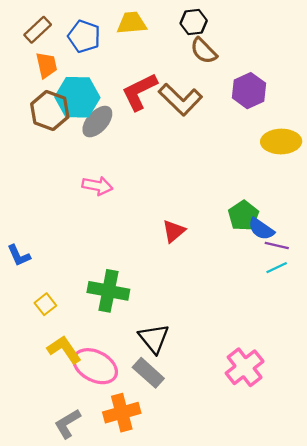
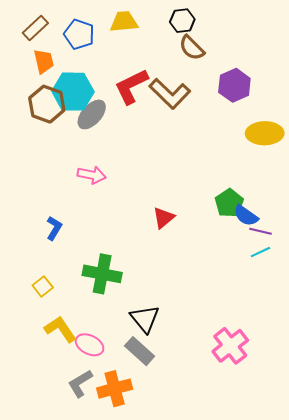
blue L-shape: (19, 255) -> (54, 228), moved, turned -125
pink ellipse: (95, 366) -> (90, 345), size x0.7
gray L-shape: (68, 424) -> (80, 383), moved

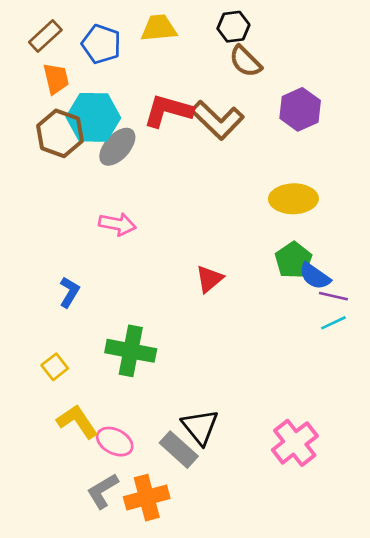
red L-shape: (131, 86) -> (168, 111), turned 42
yellow ellipse: (265, 133) -> (293, 199), moved
black triangle: (145, 319) -> (200, 427), moved

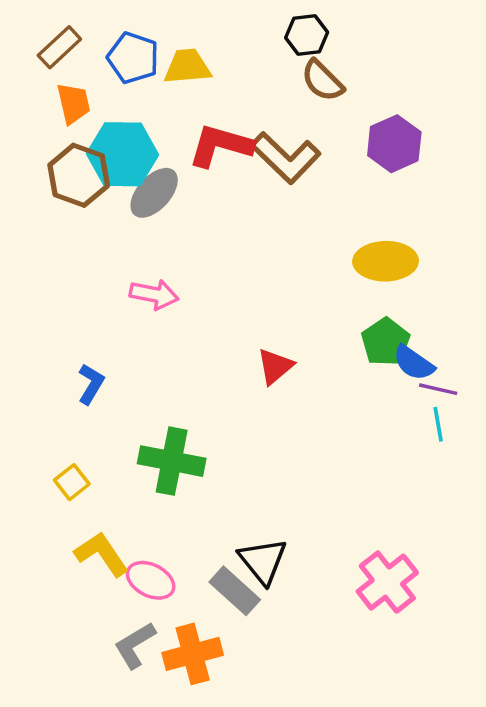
yellow trapezoid: (159, 28) -> (187, 67), moved
cyan line: (333, 323) -> (438, 424), turned -75

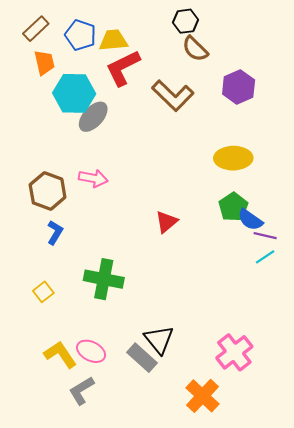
red L-shape: (221, 145) -> (123, 68), moved, turned -42
brown hexagon: (79, 175) -> (48, 191), moved
cyan line: (438, 424) -> (265, 257), turned 66
yellow L-shape: (101, 554) -> (60, 354), moved
orange cross: (193, 654) -> (203, 396), moved, turned -32

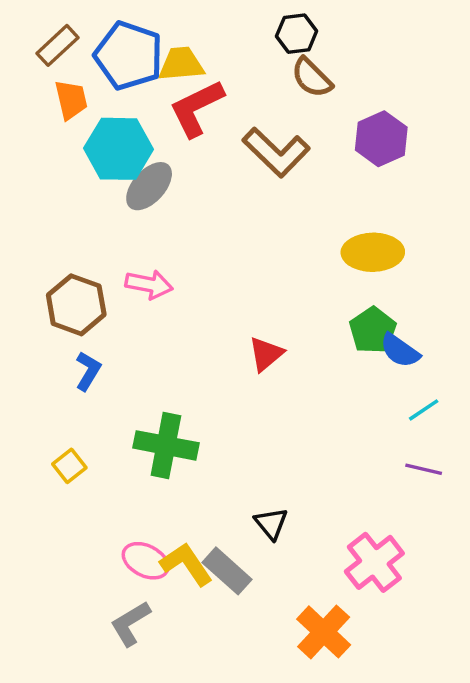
blue pentagon: (80, 35) -> (129, 56), size x1.4
purple line: (265, 236) -> (424, 469), moved
black triangle: (159, 340) -> (271, 523), moved, size x0.7
yellow L-shape: (60, 354) -> (186, 564), moved

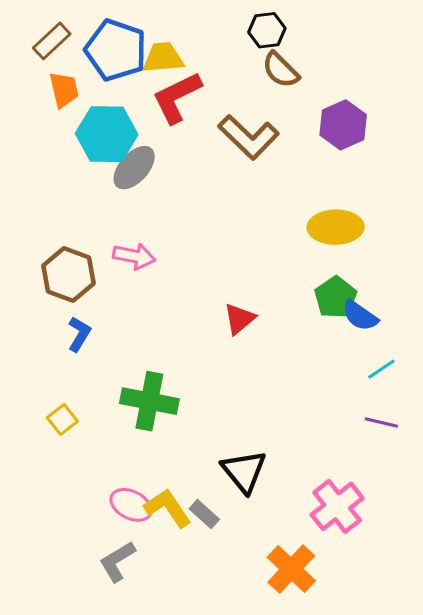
black triangle: (271, 523) -> (244, 471), size x1.5
gray rectangle: (227, 571) -> (204, 514), size x0.7

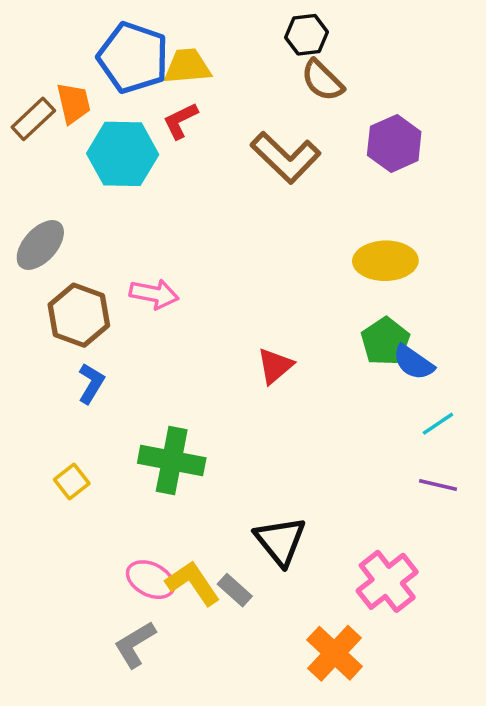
brown rectangle: (52, 41) -> (33, 119), moved
red L-shape: (177, 97) -> (180, 121), moved, size x0.6
gray ellipse: (134, 168) -> (40, 245), moved

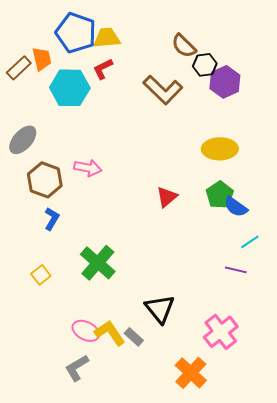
black hexagon: (307, 35) -> (205, 65), moved
red triangle: (275, 366) -> (167, 197), moved
green cross: (172, 460) -> (98, 263), turned 30
purple line: (438, 485) -> (236, 270), moved

